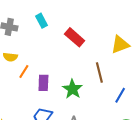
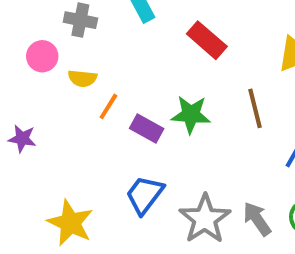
purple rectangle: (43, 83) -> (147, 129), turned -63
green star: (72, 89) -> (191, 114), moved, turned -30

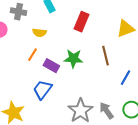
red rectangle: (207, 40) -> (81, 22), turned 72
yellow semicircle: (82, 78) -> (39, 33), moved
blue trapezoid: (145, 195) -> (42, 90), moved

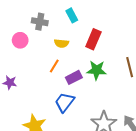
red rectangle: (81, 22) -> (93, 39), moved
purple rectangle: (51, 66) -> (74, 77), turned -56

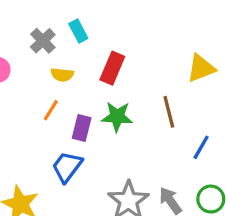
gray cross: (40, 22) -> (43, 41), moved, turned 35
purple rectangle: (74, 77) -> (82, 128), turned -49

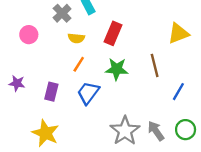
orange line: (51, 110) -> (79, 64), moved
purple rectangle: (82, 128) -> (51, 92), moved
blue trapezoid: (67, 167) -> (88, 93), moved

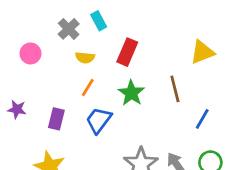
green star: (117, 69) -> (131, 93), turned 30

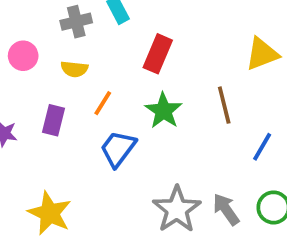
gray cross: (69, 29) -> (76, 22), turned 30
yellow semicircle: (85, 58) -> (74, 69), moved
purple rectangle: (56, 119) -> (53, 120), moved

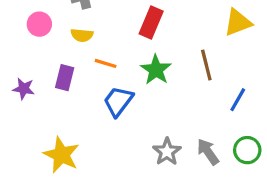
orange line: (103, 103) -> (106, 63), turned 75
gray star: (177, 209) -> (167, 152), size x0.7

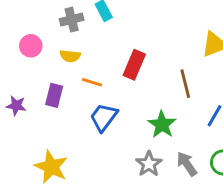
red rectangle: (151, 23) -> (134, 65), moved
green star: (156, 70) -> (162, 125), moved

